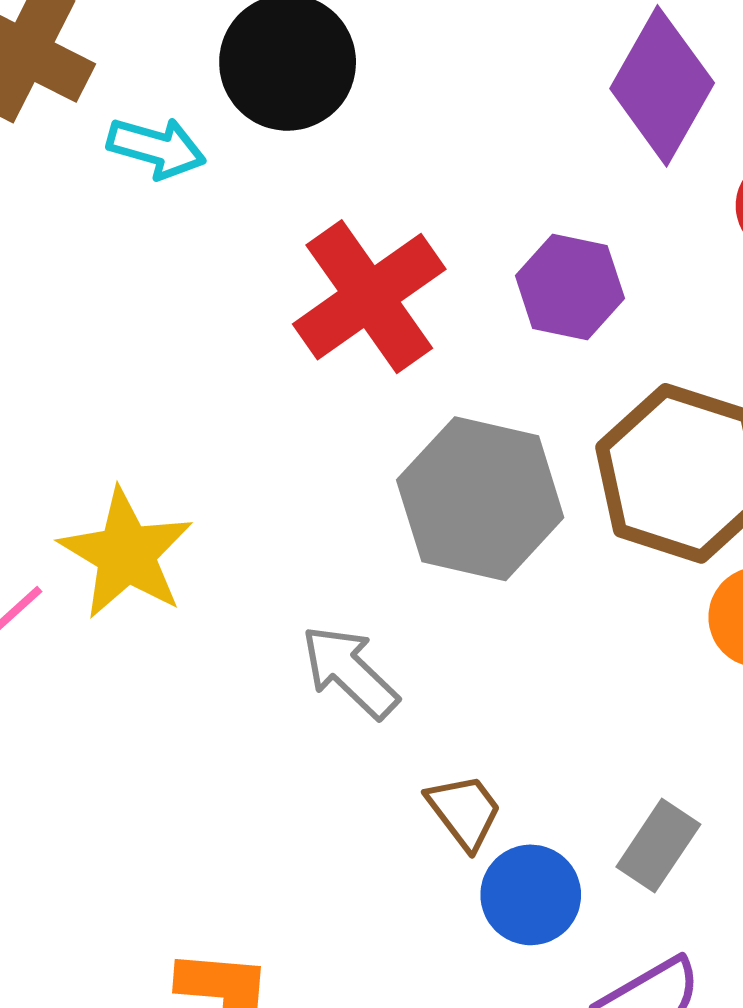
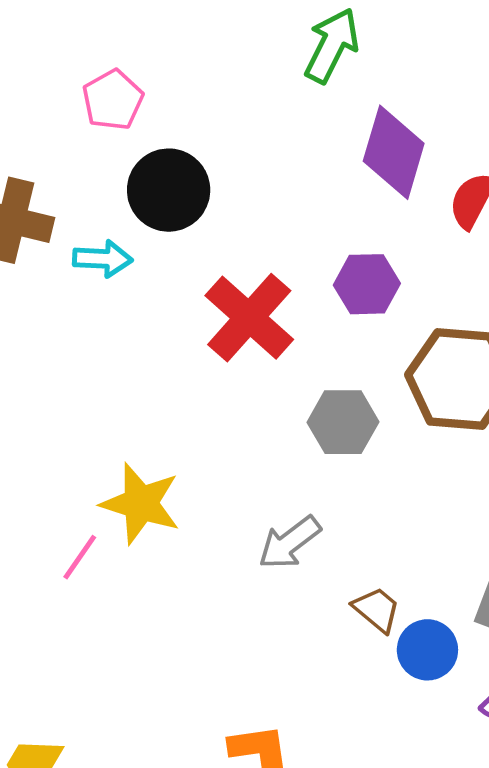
gray hexagon: (480, 499) -> (343, 422), size x0.7
gray arrow: (350, 672) -> (289, 543), turned -68

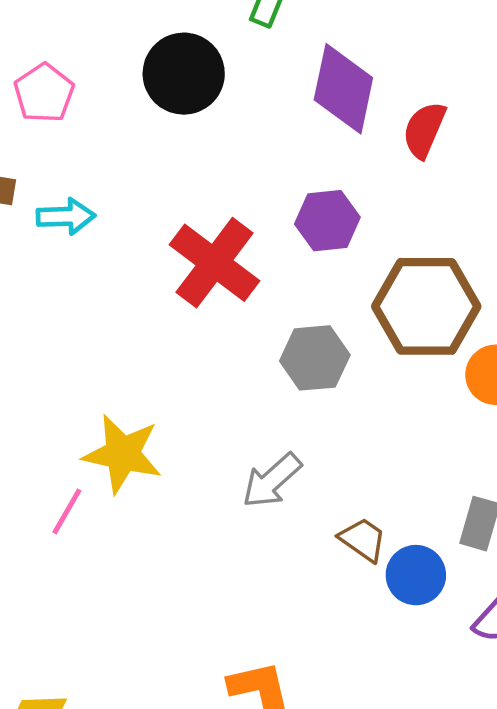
pink pentagon: (113, 100) -> (44, 93), moved
black circle: (169, 190) -> (184, 74), moved

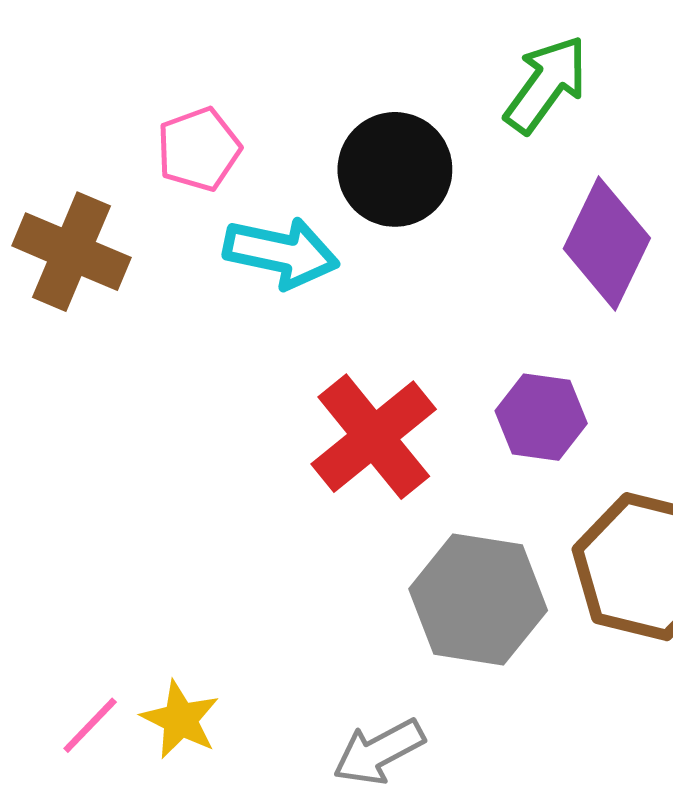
cyan arrow: (66, 216) -> (281, 253), moved, size x1.4
gray hexagon: (315, 358) -> (478, 600), size x1.4
yellow star: (123, 454) -> (180, 720), moved, size x0.7

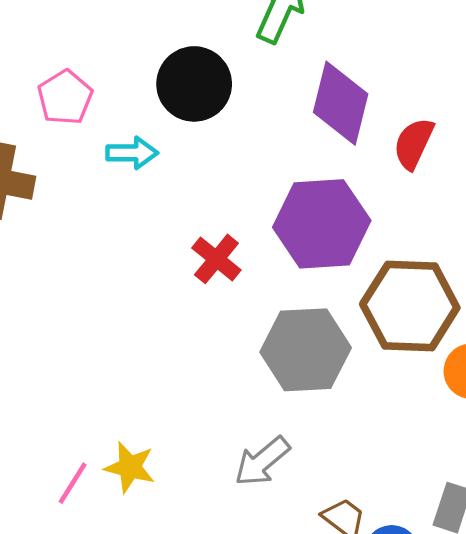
cyan arrow: (281, 253) -> (132, 153), size x0.7
purple hexagon: (541, 417) -> (322, 224), size x1.6
red cross: (374, 437) -> (216, 259), size x0.6

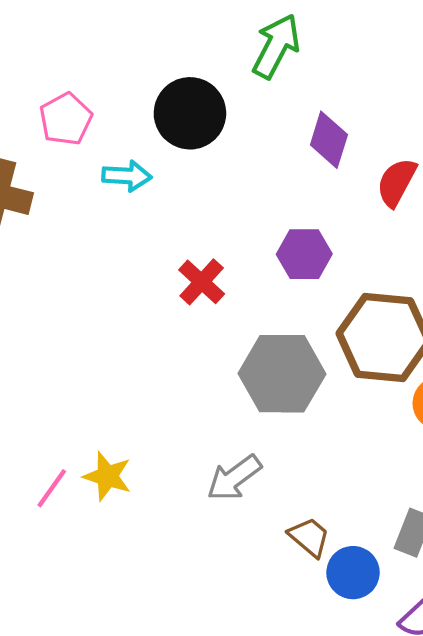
purple diamond: (341, 103) -> (329, 140), size x0.7
purple hexagon: (322, 224) -> (304, 254), size x0.6

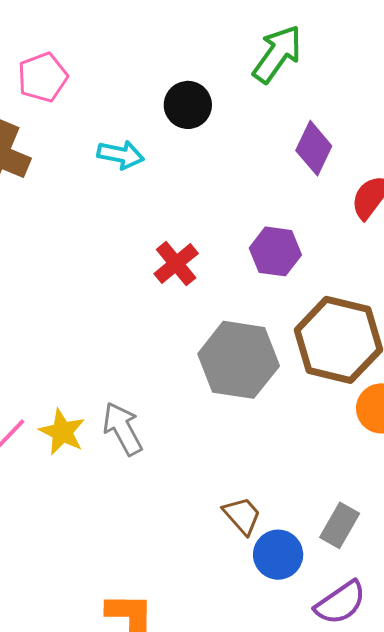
black circle: (190, 113) -> (188, 105), size x0.7
pink pentagon: (66, 119) -> (43, 77), moved
gray arrow: (234, 478) -> (123, 429), moved, turned 90

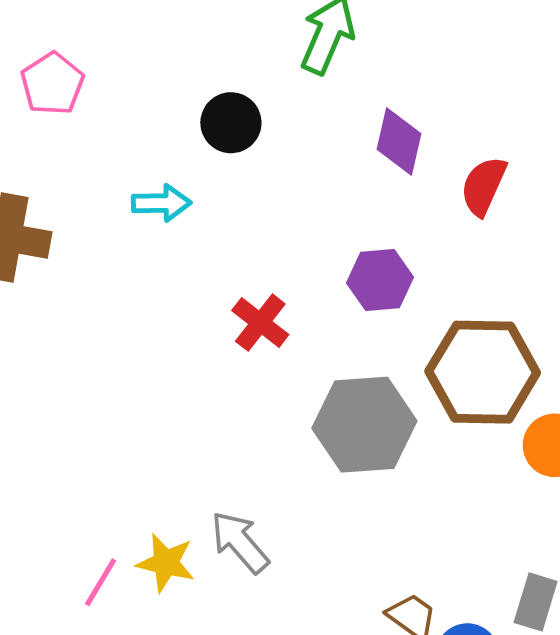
pink pentagon: (43, 77) -> (52, 84), moved

